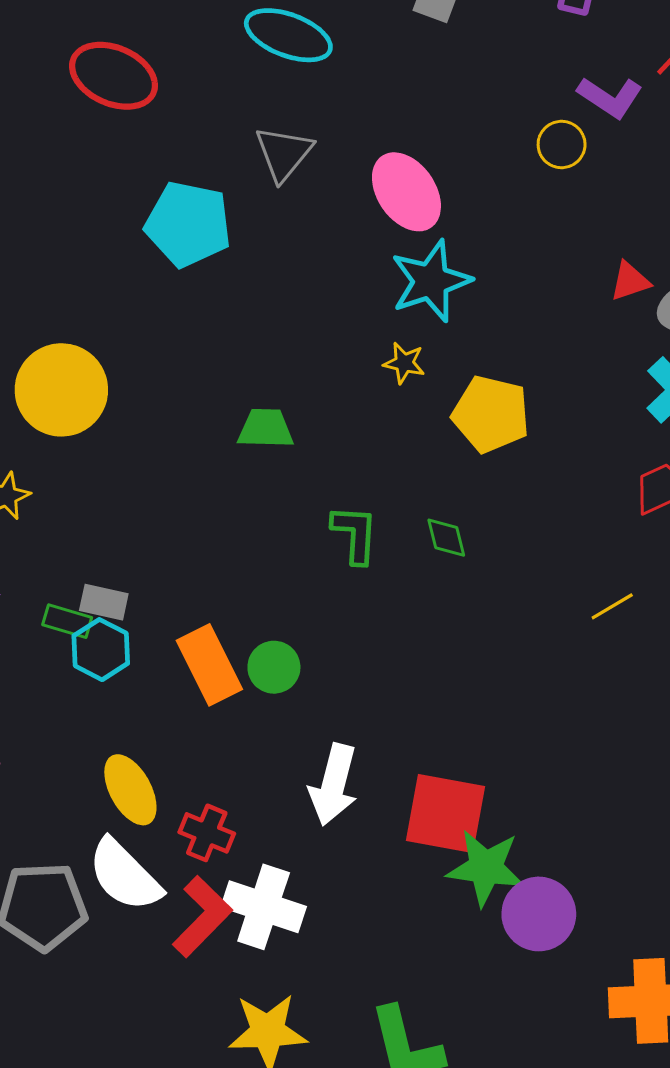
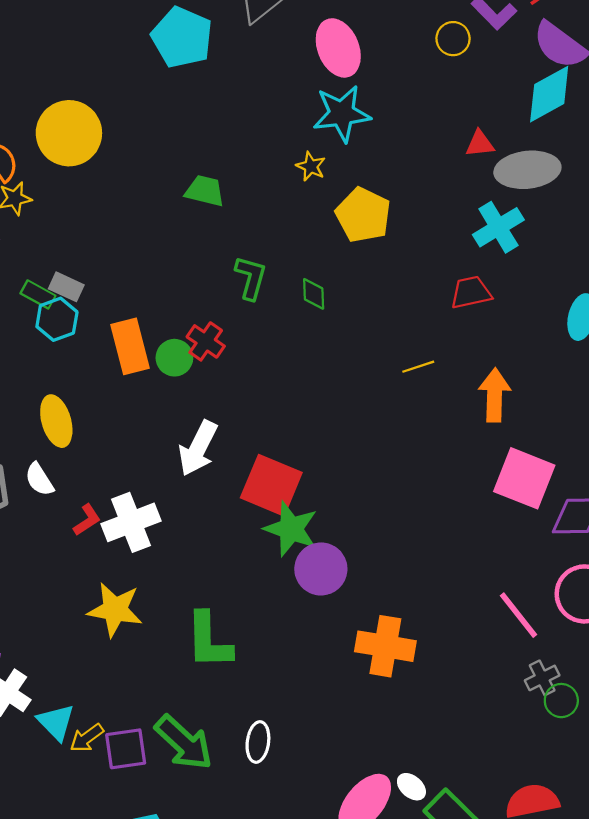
red cross: (207, 833) -> (206, 341), moved
white semicircle: (125, 875) -> (39, 479), size x0.6
white cross: (264, 907) -> (131, 522), turned 38
red L-shape: (202, 917) -> (87, 520), size x0.6

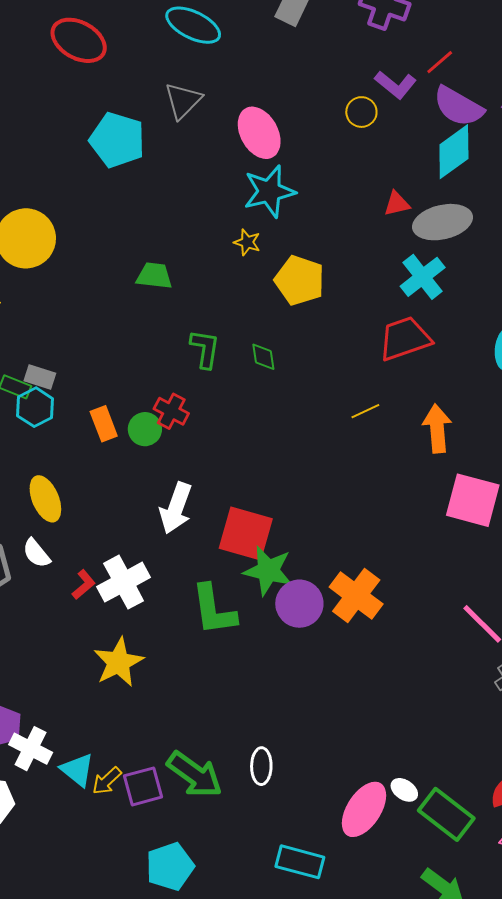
red trapezoid: (471, 292) -> (405, 339), size x1.4
orange rectangle: (130, 346) -> (104, 424), size x0.7
yellow star: (115, 610) -> (118, 662), turned -30
green L-shape: (209, 641) -> (214, 610), moved
orange cross: (385, 646) -> (356, 596), moved, turned 34

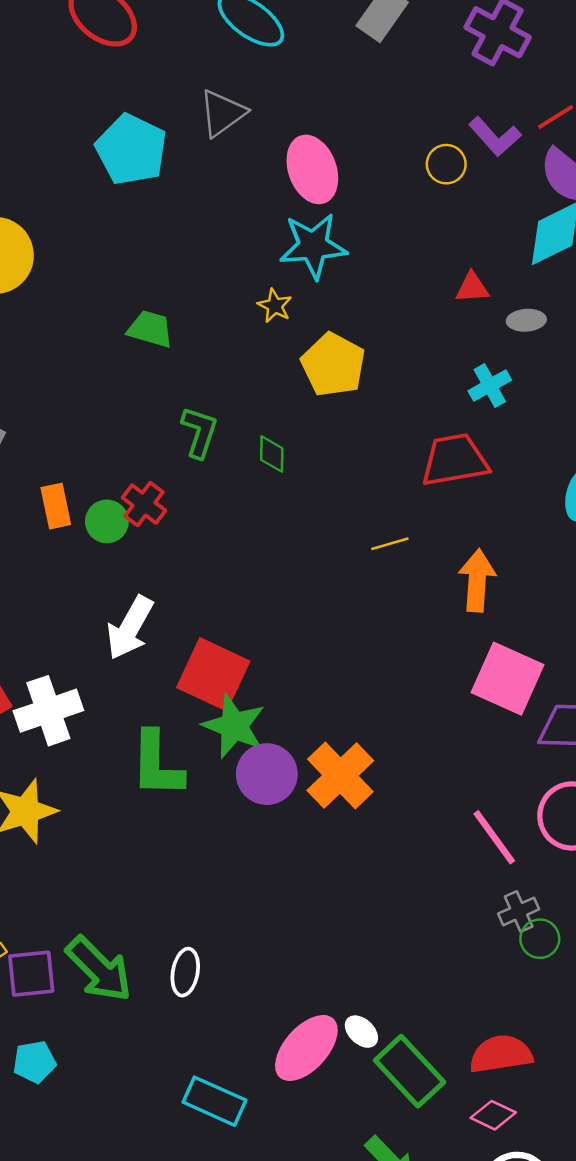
gray ellipse: (443, 222) -> (526, 320), size x0.5
cyan cross: (423, 277) -> (490, 386), size x0.7
cyan pentagon: (170, 867) -> (34, 1062), moved, size x0.7

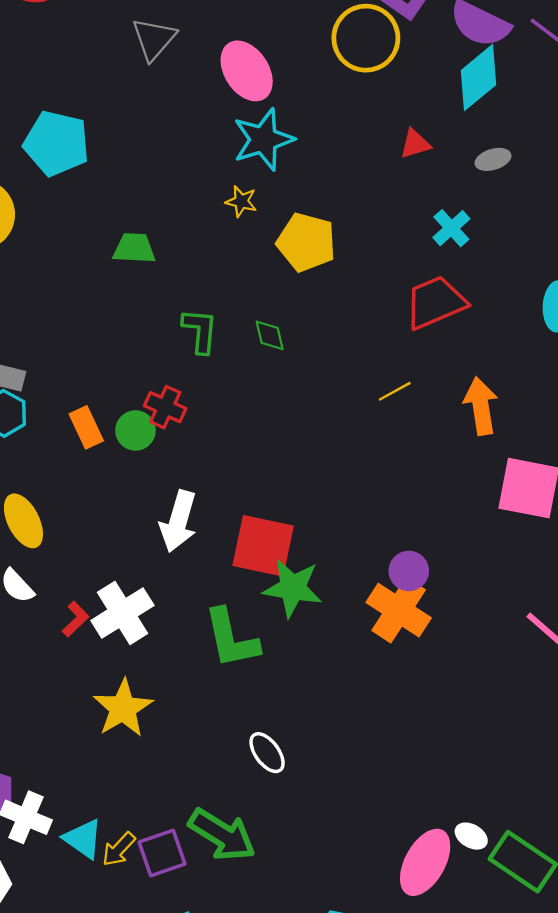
cyan pentagon: (131, 149) -> (56, 143), moved
yellow circle: (446, 164) -> (366, 38), size x1.8
gray ellipse: (526, 320) -> (493, 159), moved
purple circle: (267, 774) -> (409, 571), moved, size x0.7
white ellipse: (185, 972) -> (267, 753), moved, turned -33

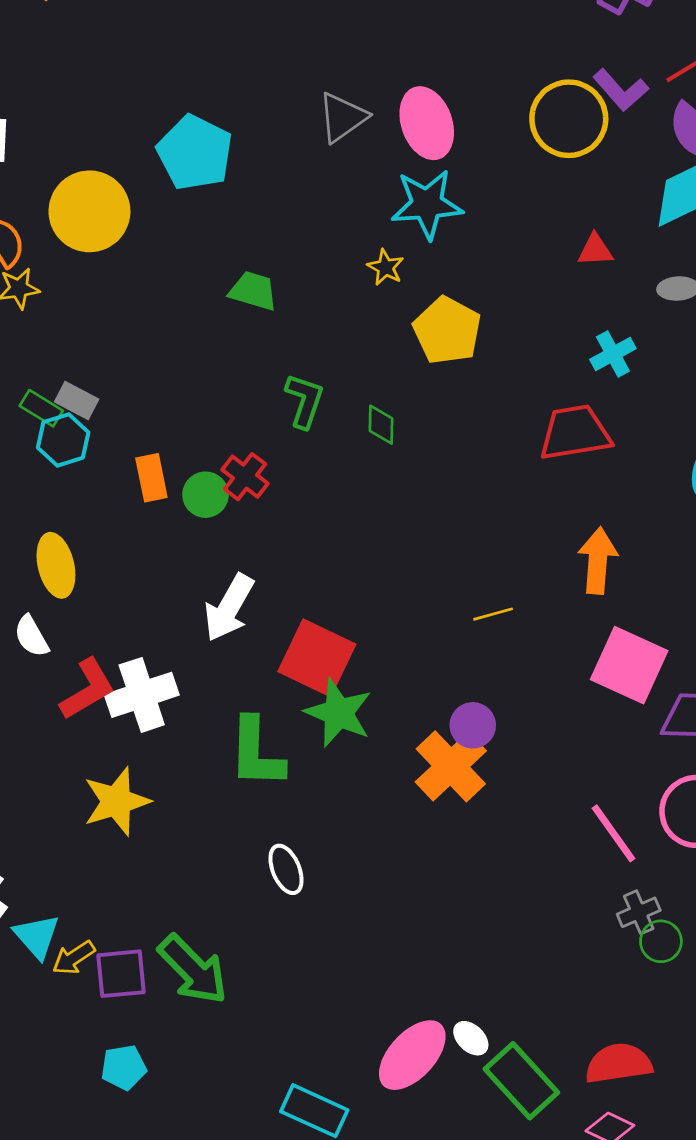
gray triangle: (154, 39) -> (342, 117), moved
yellow line: (395, 391) -> (493, 614), moved
red L-shape: (75, 619) -> (88, 689), size x1.6
white ellipse: (267, 753) -> (286, 869), moved

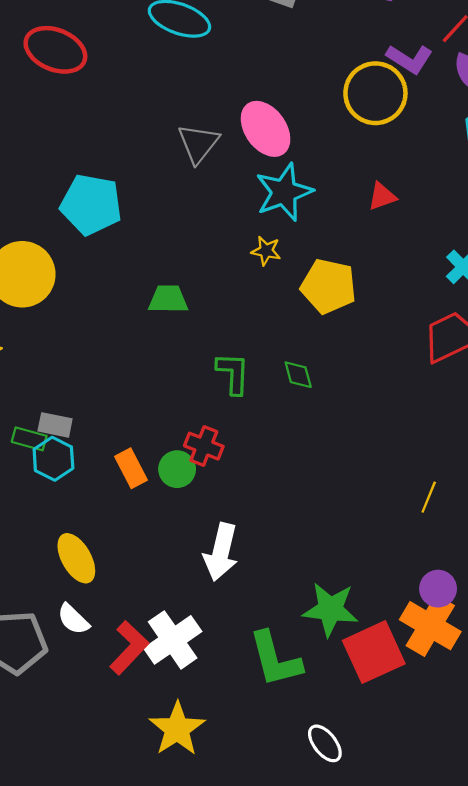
red triangle: (595, 250) -> (382, 196), moved
yellow line: (493, 614) -> (429, 497), turned -36
red square: (317, 658) -> (374, 652), moved, turned -34

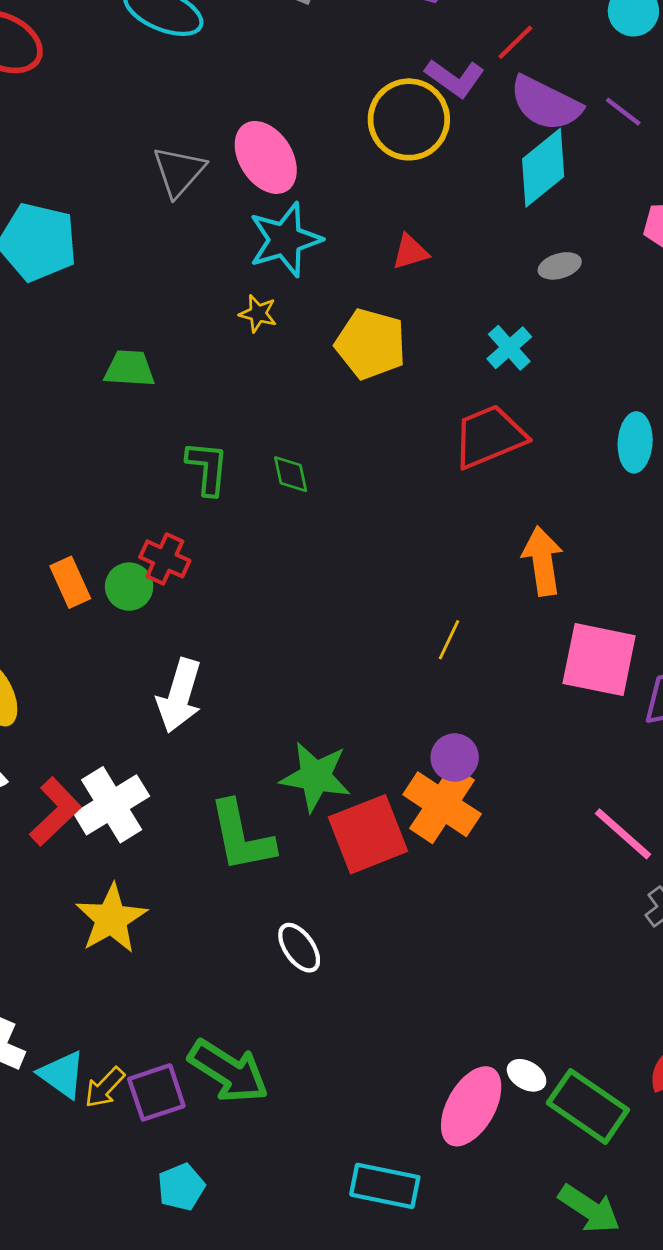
yellow pentagon: (328, 286) -> (371, 344), moved

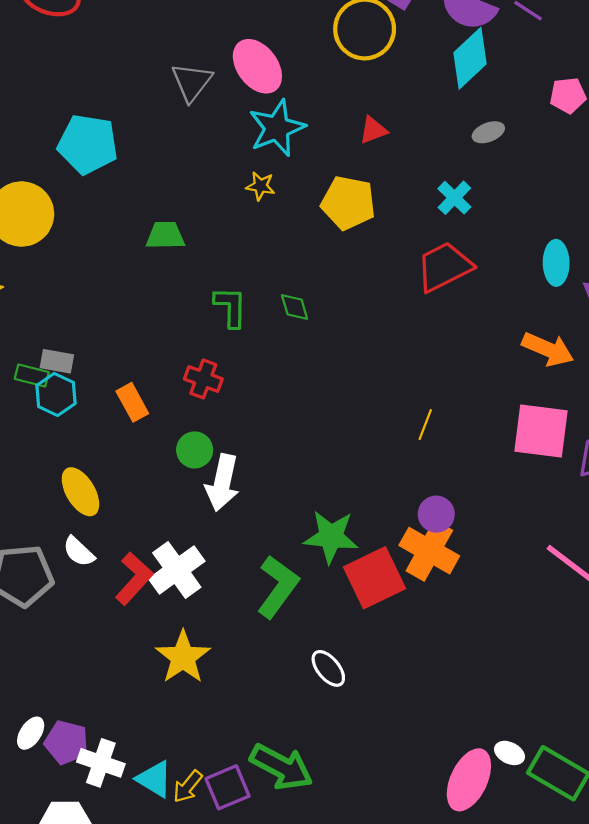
orange arrow: (543, 561) -> (548, 349), moved, turned 126
green circle: (129, 587) -> (195, 450), moved
green L-shape: (241, 836) -> (278, 587), turned -128

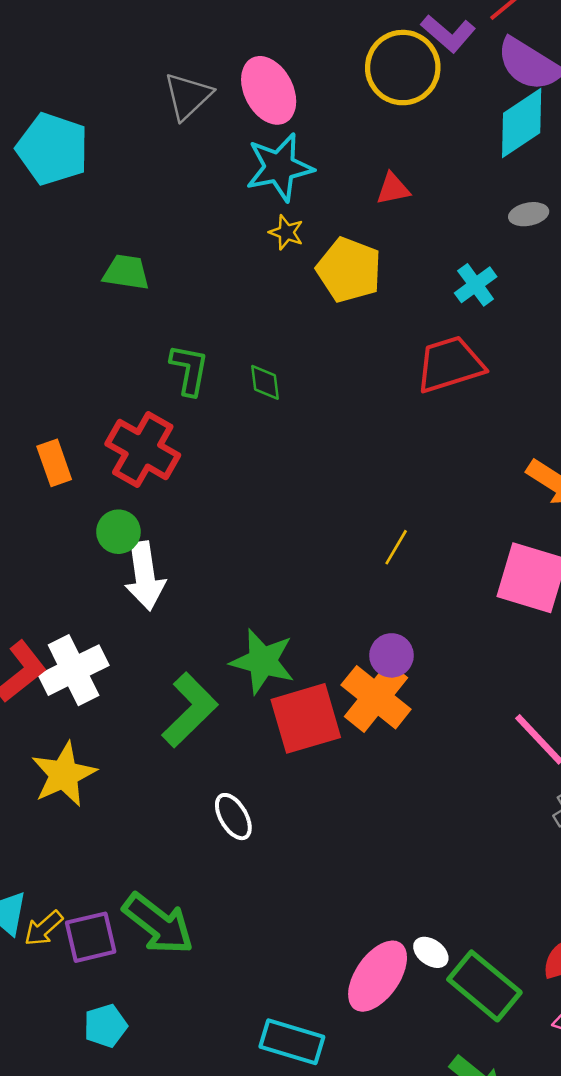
yellow star: (260, 186) -> (286, 232), moved
red cross: (203, 379) -> (143, 449), size x1.6
white arrow: (222, 483) -> (145, 576), turned -30

